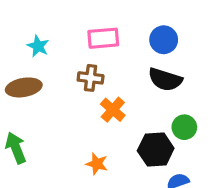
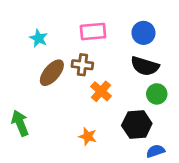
brown ellipse: (24, 87) -> (52, 73), moved, turned -40
green circle: (184, 127) -> (157, 94), moved

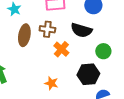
black semicircle: (145, 66) -> (81, 30), moved
brown ellipse: (52, 73) -> (24, 35), turned -30

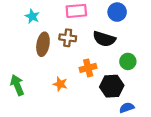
orange cross: (61, 49) -> (88, 68), moved, turned 35
orange star: (51, 83) -> (60, 84), moved

